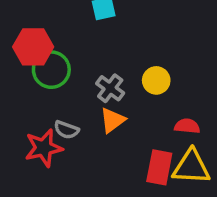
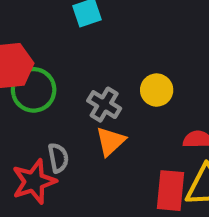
gray semicircle: (66, 130) -> (58, 158), turned -115

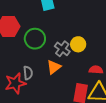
green circle: (34, 90) -> (35, 39), moved
gray cross: (104, 105) -> (62, 49), moved

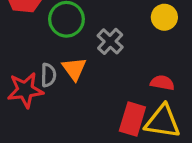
yellow circle: (78, 44) -> (164, 17), moved
orange triangle: (54, 67) -> (74, 69), moved, turned -35

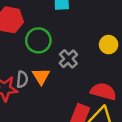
red semicircle: (162, 83) -> (103, 91), size x1.5

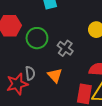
orange triangle: (41, 76) -> (55, 75), moved

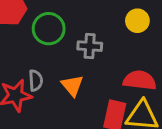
gray cross: (65, 48) -> (90, 46), turned -35

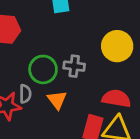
yellow circle: (137, 21) -> (117, 46), size x1.5
green circle: (49, 29) -> (43, 69), moved

